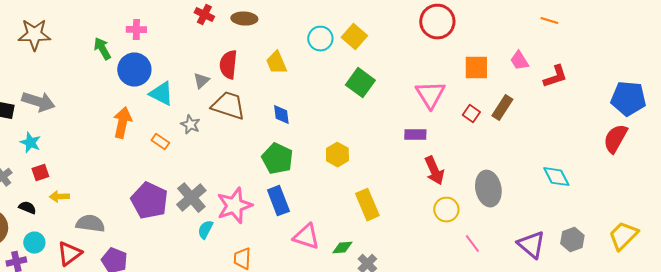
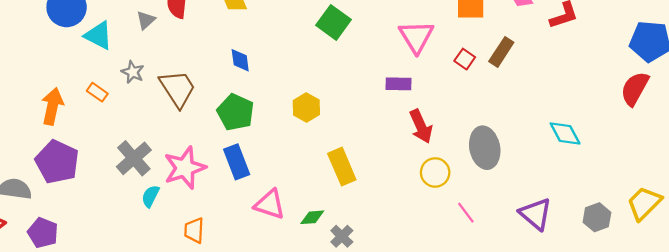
brown trapezoid: (228, 106) -> (178, 89), moved, turned 39
orange arrow: (122, 123) -> (52, 106), moved
purple pentagon: (149, 201) -> (57, 162), moved
gray hexagon: (572, 240) -> (597, 217), moved

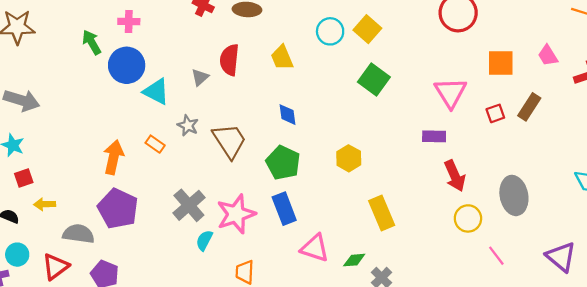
red square: (465, 59) -> (495, 113), turned 36

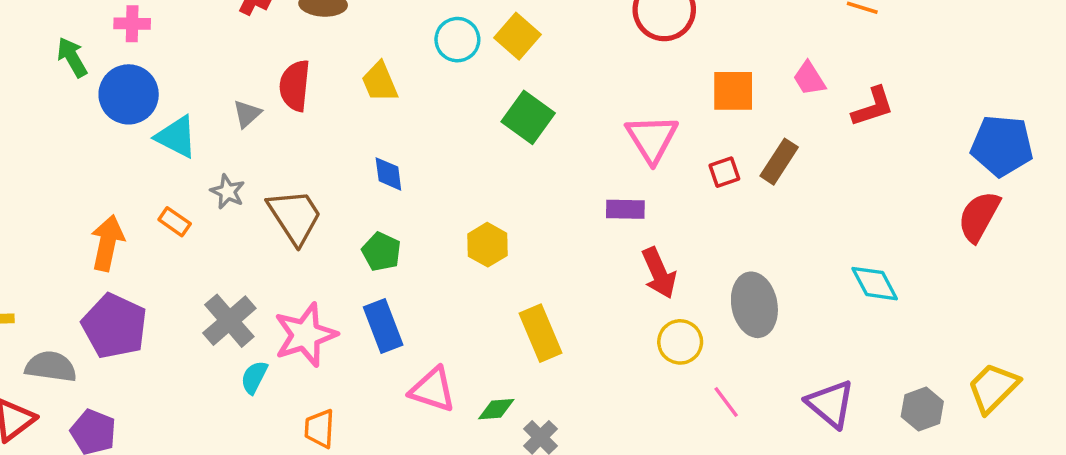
green pentagon: (283, 163) -> (381, 252), size x0.7

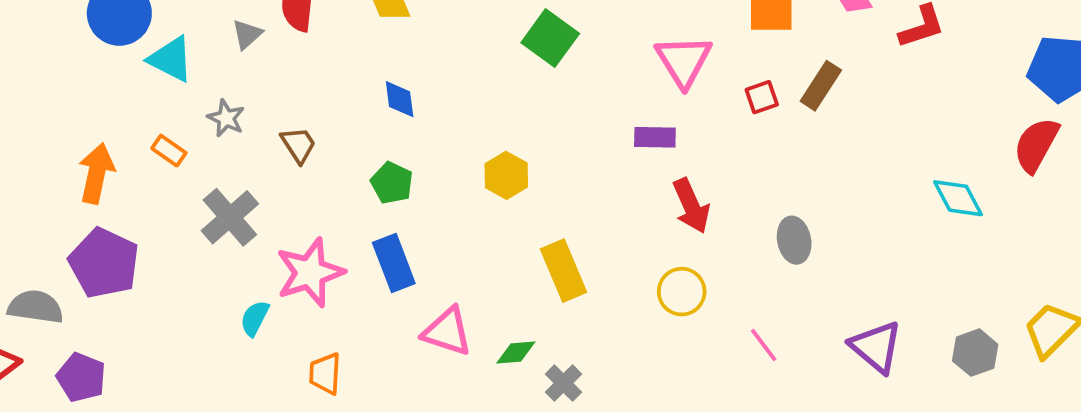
brown trapezoid: (295, 216) -> (299, 145), size x0.6
cyan diamond: (875, 284) -> (958, 198), moved
gray ellipse: (754, 305) -> (794, 240), size x0.7
gray cross: (229, 321) -> (230, 217), moved
yellow circle: (680, 342) -> (682, 292), moved

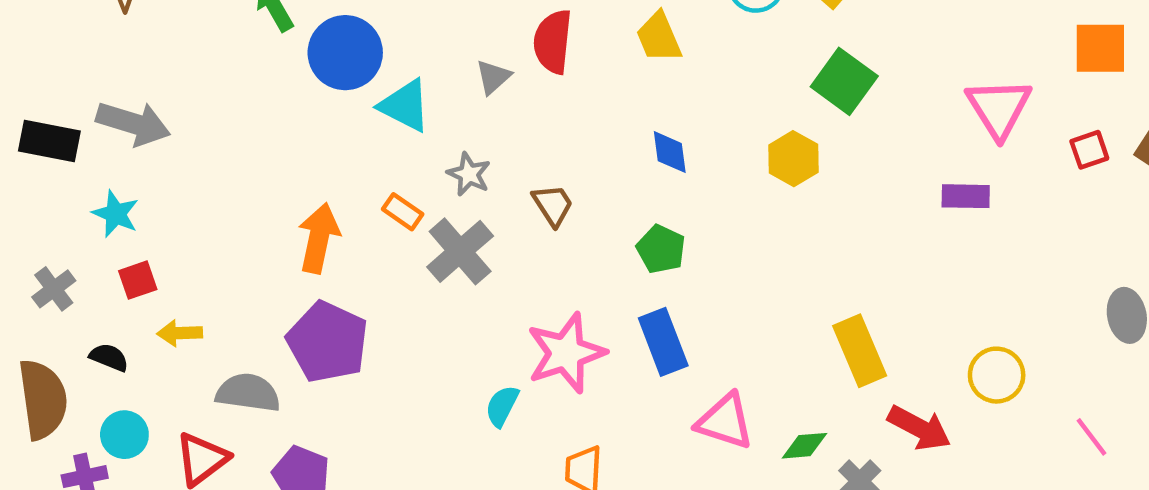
yellow hexagon: (506, 175) -> (793, 159), moved
red arrow: (691, 206) -> (919, 428), moved, turned -38
gray cross: (230, 217) -> (460, 251), moved

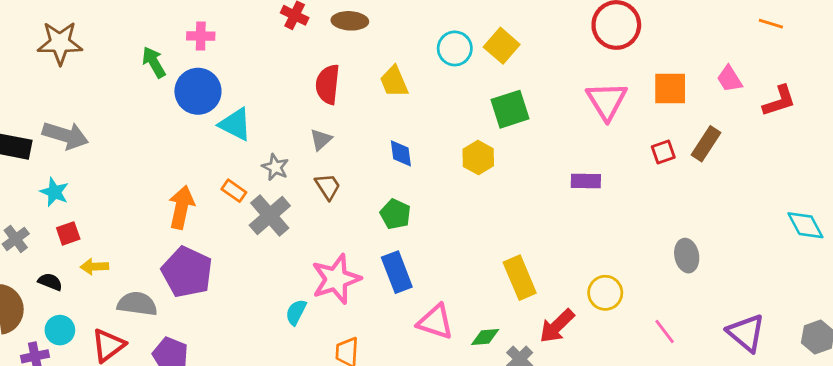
gray triangle: (493, 77) -> (321, 140), moved
green square: (844, 81) -> (510, 109), turned 36
pink triangle: (999, 108) -> (607, 101), moved
red arrow: (919, 428) -> (557, 326), turned 108

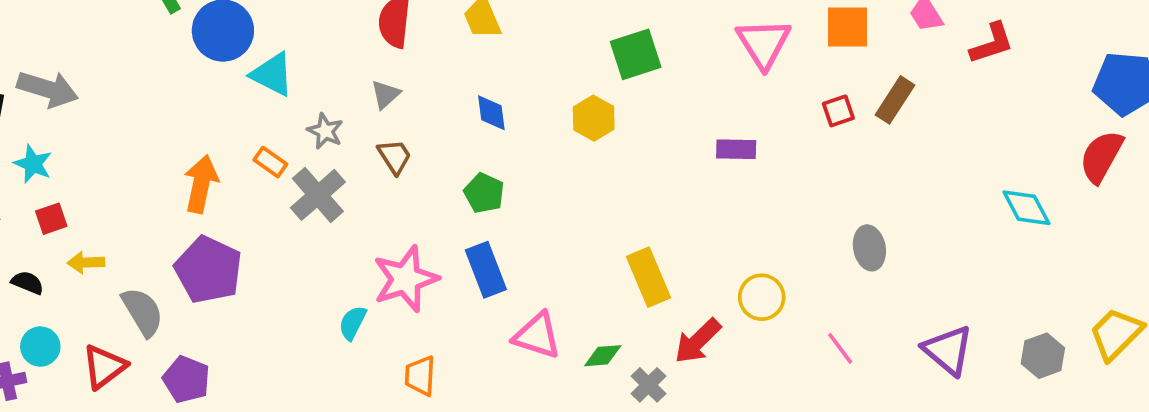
gray semicircle: (137, 304) -> (143, 312), turned 51

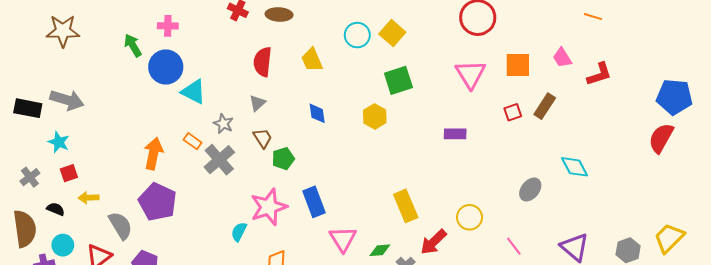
green pentagon: (484, 193) -> (283, 159), moved, turned 30
cyan diamond: (1026, 208) -> (575, 167), moved
gray ellipse: (869, 248) -> (530, 190), turned 50
pink triangle: (537, 336) -> (343, 239), turned 40

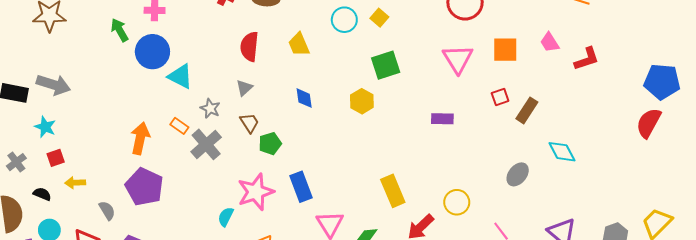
yellow square: (392, 33) -> (379, 18), size x0.7
brown rectangle: (545, 106) -> (527, 110), moved
gray semicircle: (120, 226) -> (107, 210), size x0.7

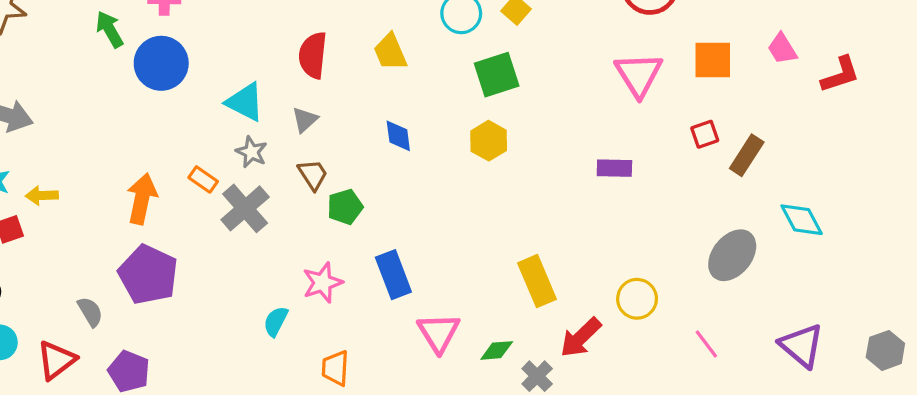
green square: (386, 65) -> (497, 75), moved
cyan triangle: (180, 76) -> (245, 102), moved
gray ellipse: (518, 174) -> (732, 255), size x1.4
yellow arrow: (75, 183) -> (42, 196), moved
pink star: (256, 192) -> (322, 283), size x0.7

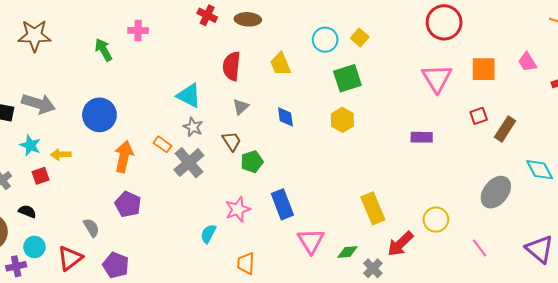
blue circle: (161, 63) -> (99, 115), moved
gray triangle: (305, 120) -> (241, 107), moved
purple pentagon: (148, 275) -> (128, 204), size x0.7

